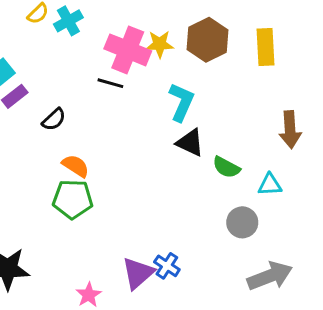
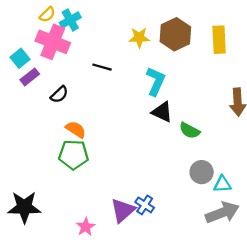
pink cross: (128, 50) -> (53, 42), moved
cyan triangle: (270, 185) -> (222, 184), moved

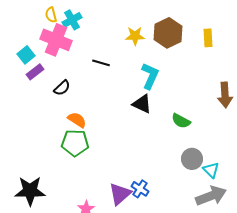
yellow semicircle: (47, 15) -> (51, 15), turned 119
yellow rectangle: (219, 40) -> (208, 38), size x0.7
black triangle: (162, 112) -> (142, 104), moved
cyan triangle: (222, 184) -> (211, 170), turned 48

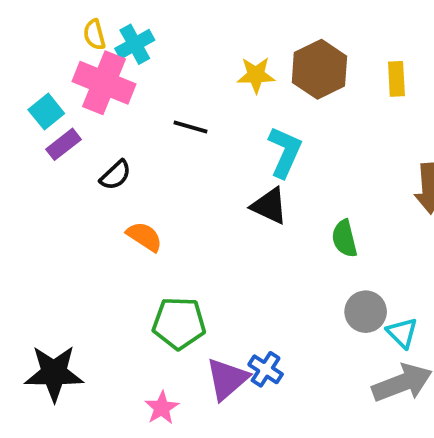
green semicircle: (181, 121) -> (344, 239), turned 48
green pentagon: (75, 143) -> (179, 323), moved

